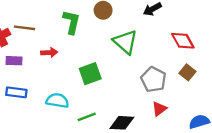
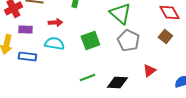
brown square: (187, 72) -> (165, 36), moved
gray pentagon: (153, 79) -> (128, 40), moved
cyan semicircle: (57, 101) -> (54, 43), moved

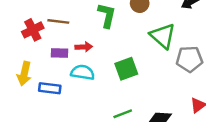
purple rectangle: (25, 29) -> (59, 53), moved
gray pentagon: (128, 40) -> (189, 59), moved, turned -30

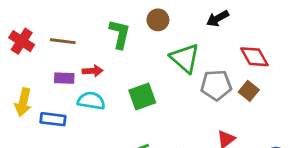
red cross: (33, 30) -> (22, 41), moved, turned -30

